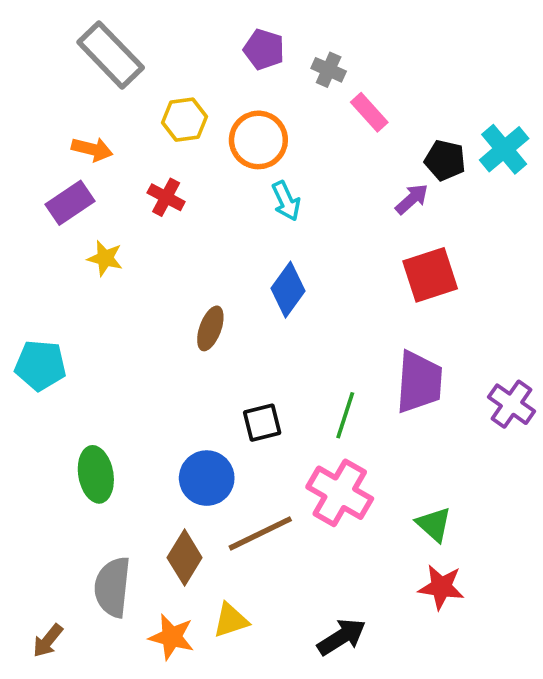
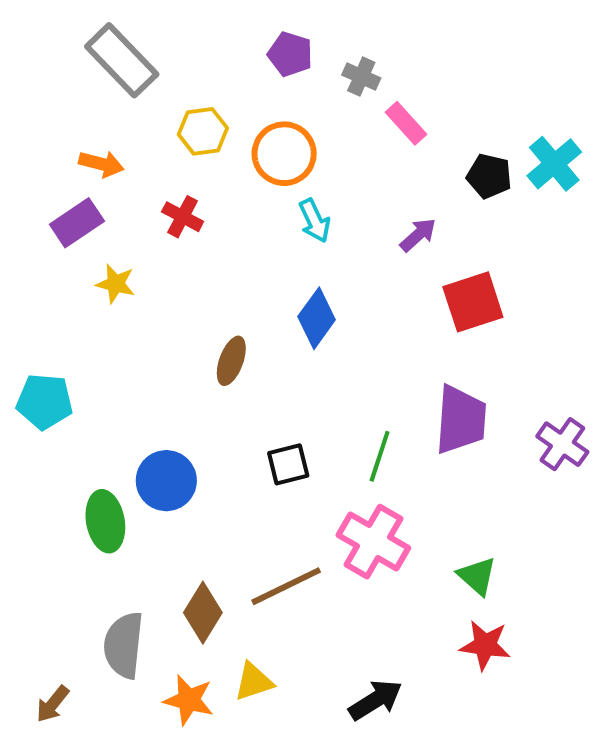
purple arrow: (412, 199) -> (418, 235), moved
blue circle: (207, 478) -> (166, 481), moved

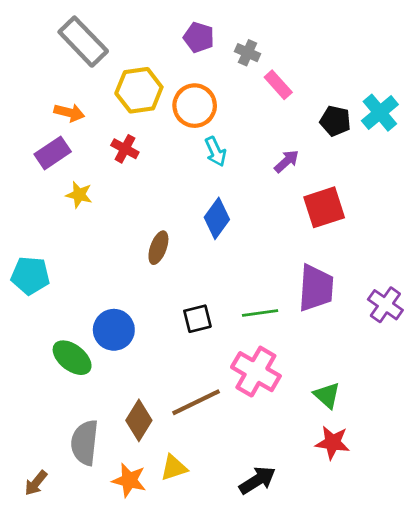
yellow hexagon: (203, 131) -> (139, 90), size x1.4
green line: (380, 456) -> (260, 313), turned 64
green ellipse: (105, 521) -> (72, 358), turned -42

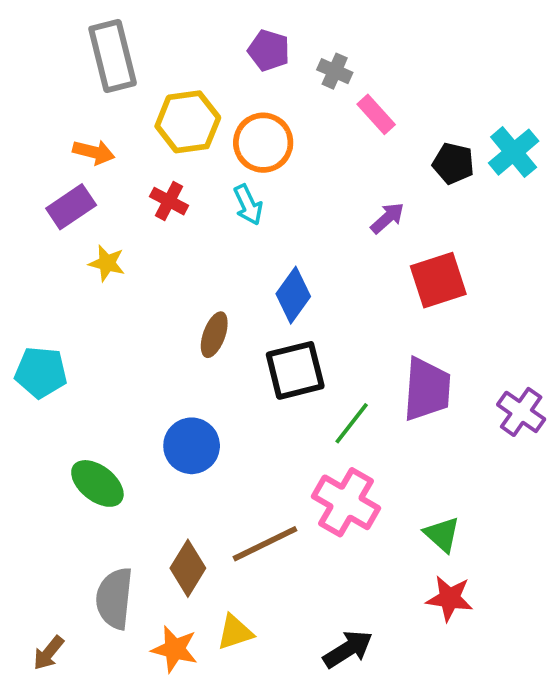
gray rectangle: (83, 42) -> (113, 56), turned 30
cyan arrow: (216, 152) -> (248, 205), moved
green line: (260, 313) -> (352, 423), turned -44
black square: (197, 319) -> (295, 370), moved, size x1.5
blue circle: (114, 330) -> (192, 446), moved

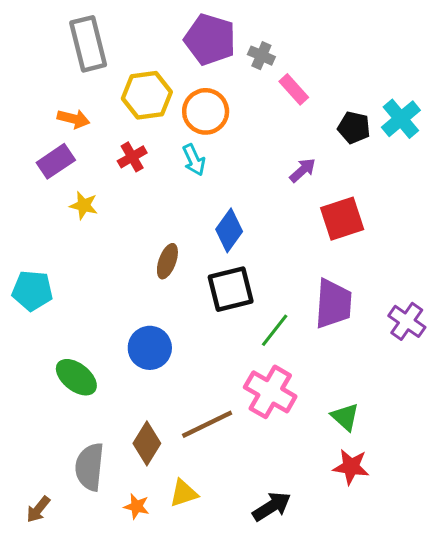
purple pentagon: (269, 50) -> (210, 39), size x1.6
red cross: (169, 201) -> (132, 157), turned 32
orange star: (175, 649) -> (137, 506), size x0.7

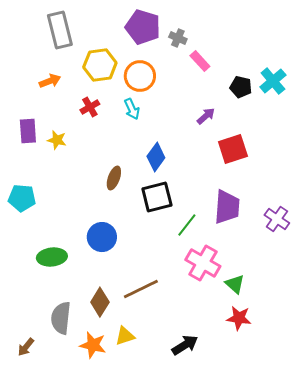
orange arrow: (73, 119) -> (50, 81), turned -35
purple rectangle: (56, 161) -> (28, 131), moved, turned -60
green ellipse: (76, 377) -> (52, 257), turned -44
pink cross: (270, 392) -> (203, 263), moved
orange star: (137, 506) -> (93, 345), size x1.5

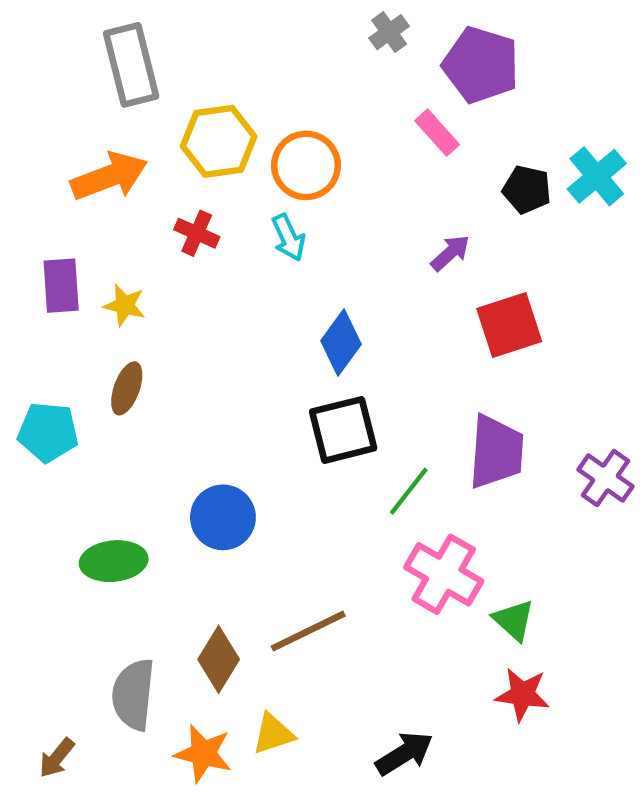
purple pentagon: (143, 27) -> (481, 65), moved
gray cross: (178, 38) -> (389, 32), moved, turned 30
orange arrow: (50, 81) -> (109, 176), size x1.6
red cross: (90, 107) -> (197, 233), turned -36
brown ellipse: (114, 178) -> (127, 388), moved

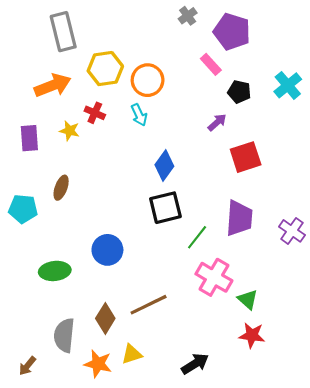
black pentagon: (527, 189) -> (239, 92), moved
yellow star: (125, 305) -> (69, 131), moved

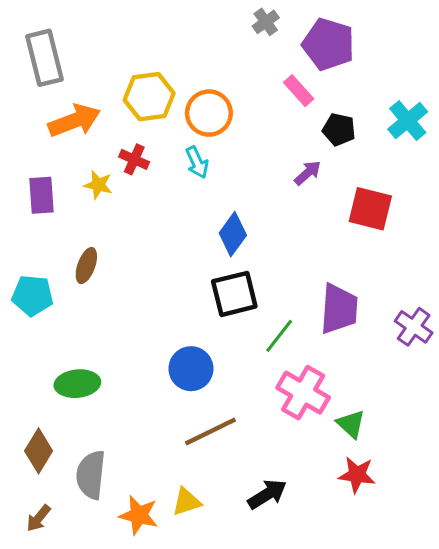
gray rectangle: (63, 32) -> (44, 58), moved
red square: (246, 157) -> (370, 209), moved, turned 32
blue circle: (107, 250) -> (191, 369), moved
brown diamond: (105, 318) -> (39, 451), moved
black arrow: (195, 364) -> (267, 494), moved

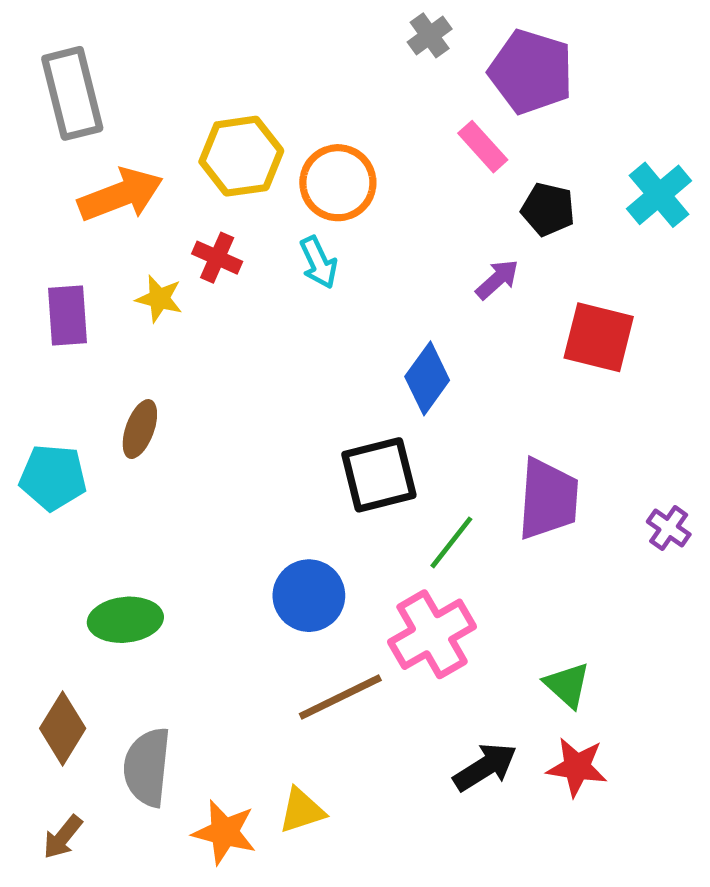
blue diamond: (233, 234) -> (427, 378), moved
purple cross: (414, 327) -> (669, 528), size x0.7
pink cross: (303, 393) -> (432, 634), moved, turned 30
black arrow: (267, 494) -> (485, 767), moved

